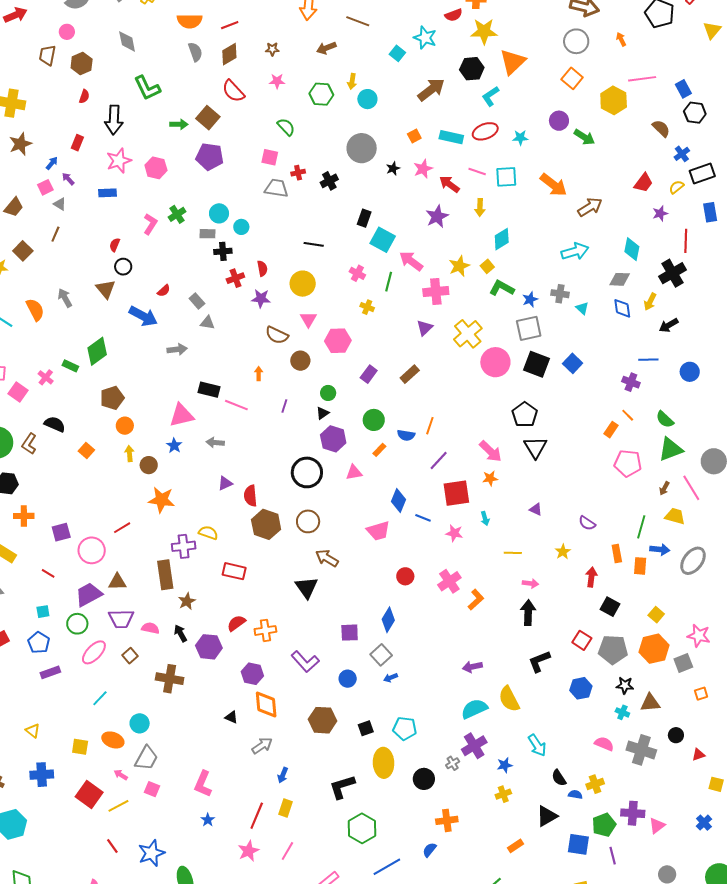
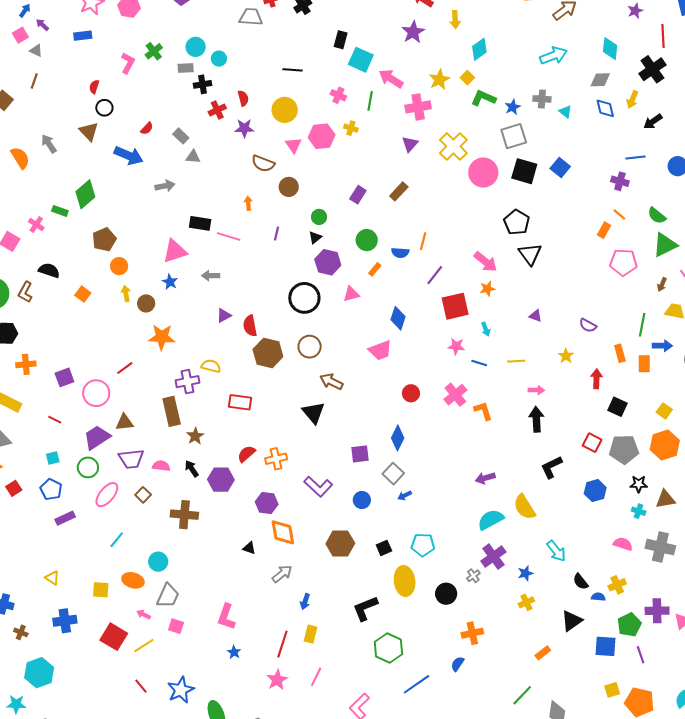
pink hexagon: (338, 341) -> (322, 136), moved
blue line: (423, 518) -> (479, 363), moved
orange L-shape: (476, 600) -> (483, 411), turned -60

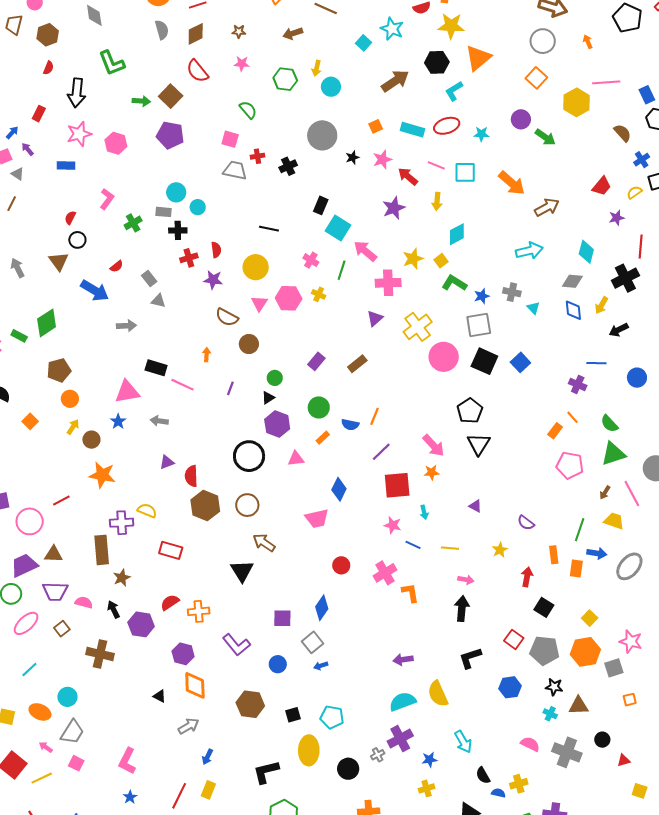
green cross: (154, 51) -> (133, 223), moved
yellow arrow: (126, 294) -> (73, 427), turned 35

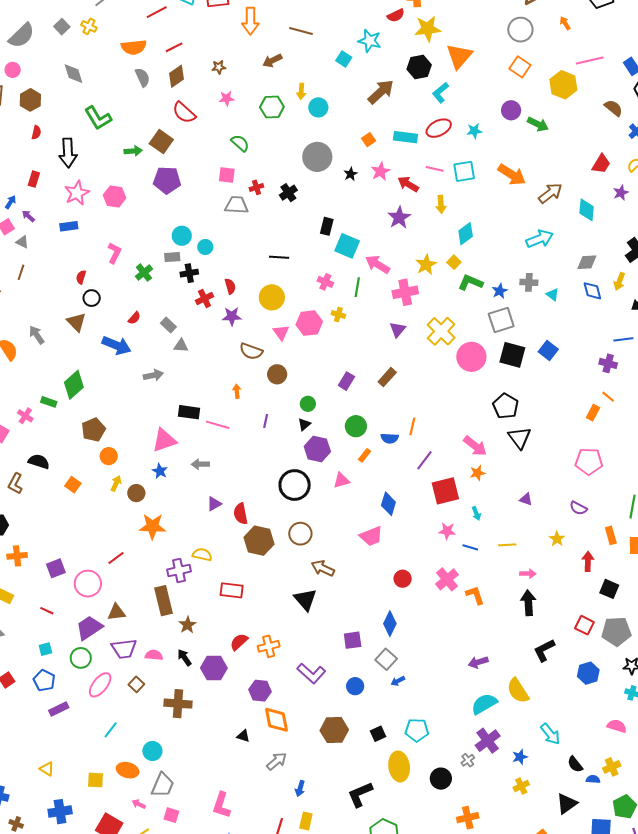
cyan diamond: (586, 252) -> (587, 210), moved
pink pentagon: (570, 465) -> (589, 461), moved

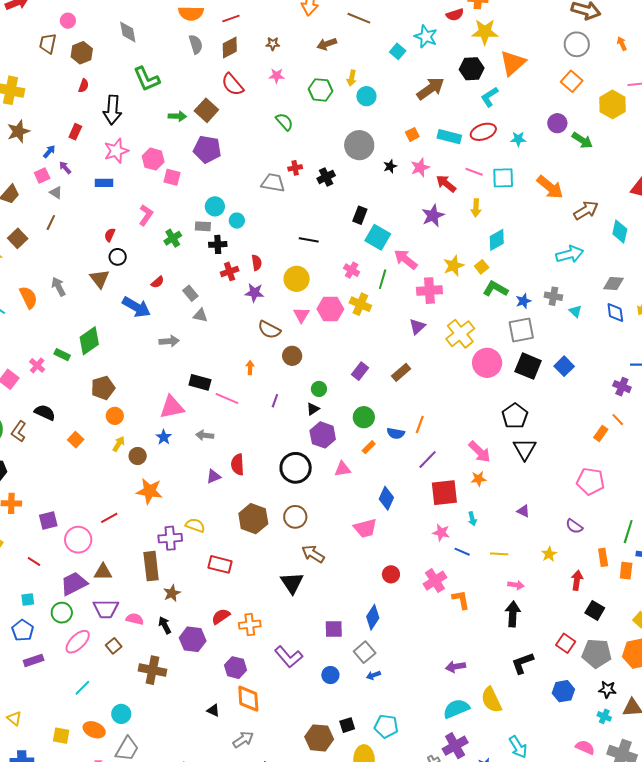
pink square: (227, 175) -> (172, 177), moved
yellow cross: (338, 315) -> (360, 304), size x1.5
red semicircle: (241, 514) -> (238, 465), moved
brown hexagon: (334, 730) -> (319, 738), moved

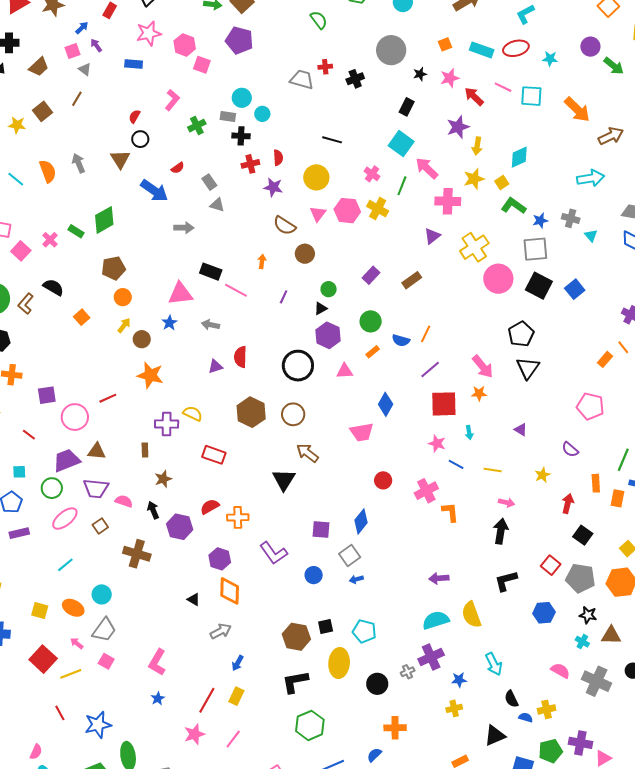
yellow arrow: (476, 208) -> (477, 146), moved
black rectangle: (360, 215) -> (407, 107), moved
brown rectangle: (151, 566) -> (145, 450), size x0.5

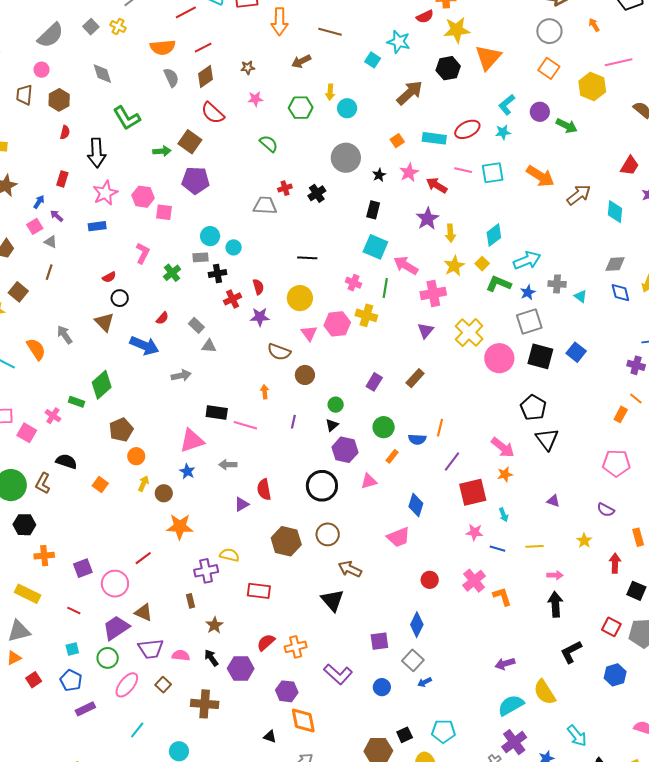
cyan L-shape: (525, 14) -> (507, 105), moved
red semicircle: (134, 116) -> (109, 277), turned -136
cyan arrow: (591, 178) -> (527, 260), moved
brown triangle: (97, 451) -> (144, 612), turned 30

